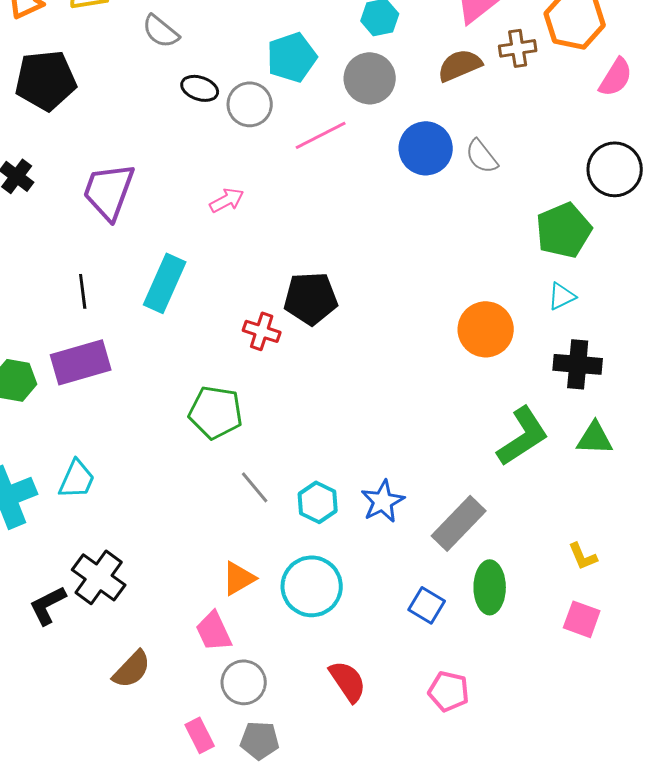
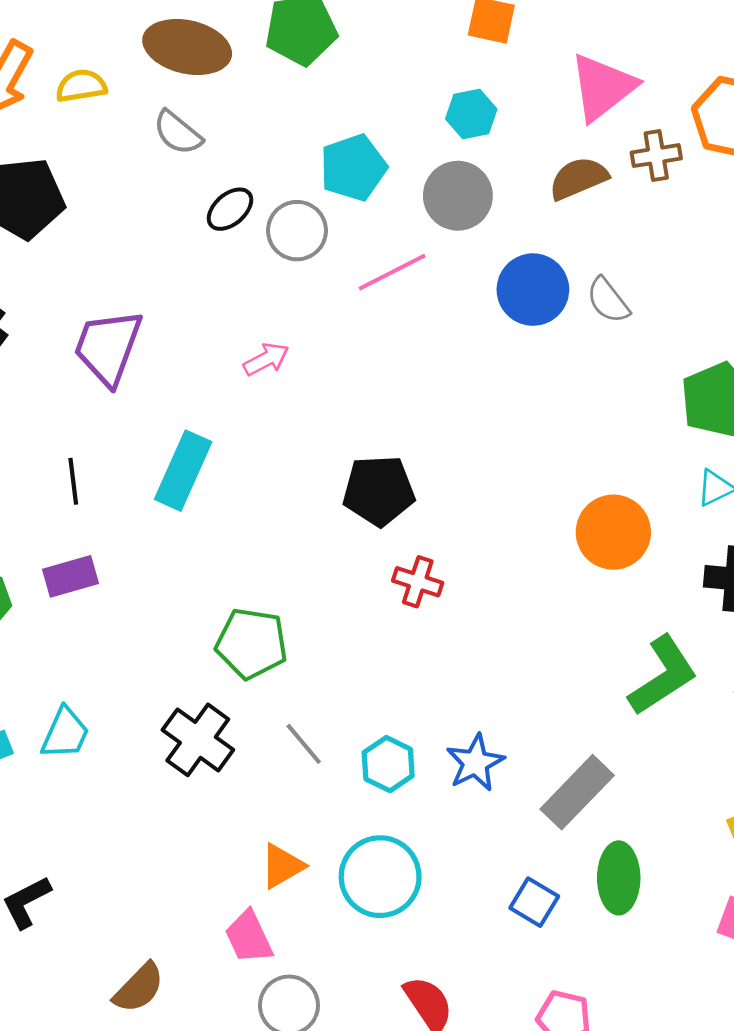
black ellipse: (200, 88) -> (230, 209), turned -60
red cross: (262, 331) -> (418, 582), moved
purple rectangle: (81, 362) -> (70, 576), size x0.7
black cross: (99, 577) -> (198, 740), moved

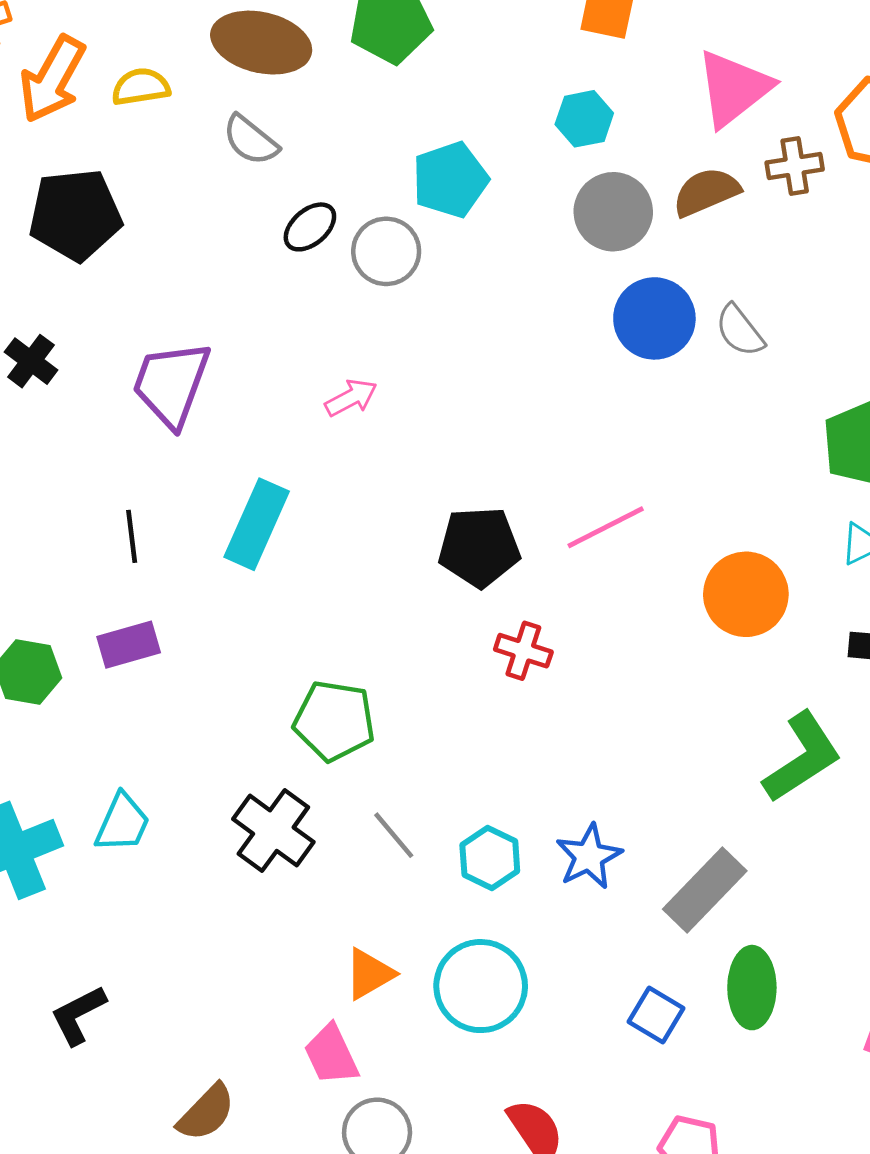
gray circle: (458, 196) -> (613, 212), moved
pink line: (392, 272) -> (606, 527), moved

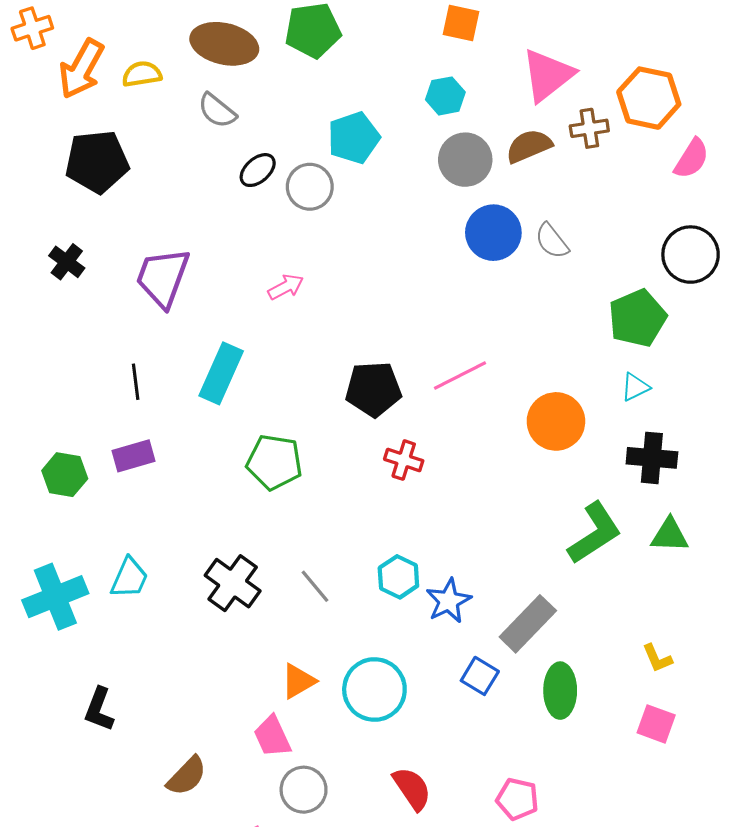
green pentagon: (334, 721) -> (274, 462), moved
cyan hexagon: (490, 858) -> (398, 577), moved
black L-shape: (78, 1015) -> (99, 709), turned -42
blue square: (656, 1015) -> (480, 676), moved

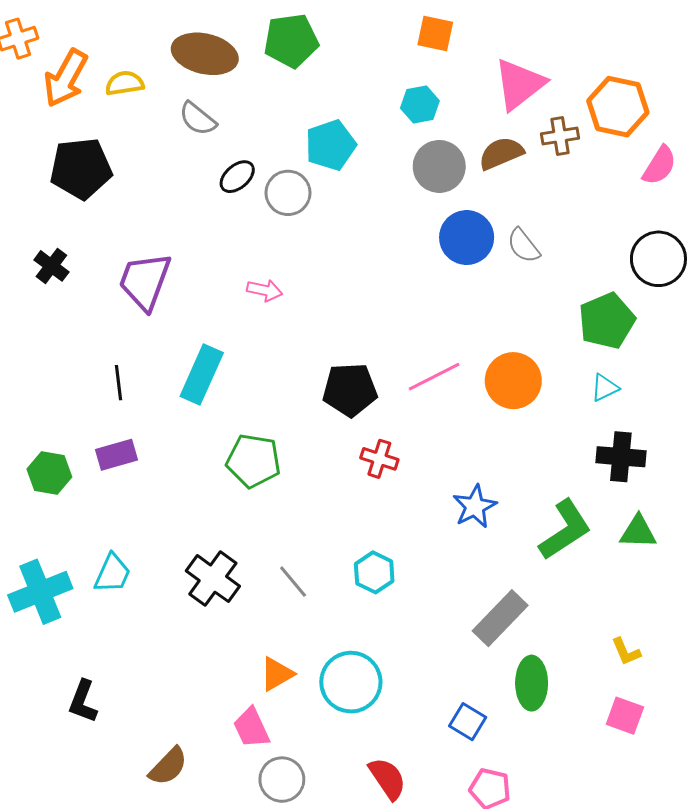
pink arrow: (286, 287) -> (265, 290), turned 40
orange circle: (556, 421) -> (513, 381), moved
blue star: (449, 601) -> (475, 506), moved
blue square: (480, 676) -> (468, 722), moved

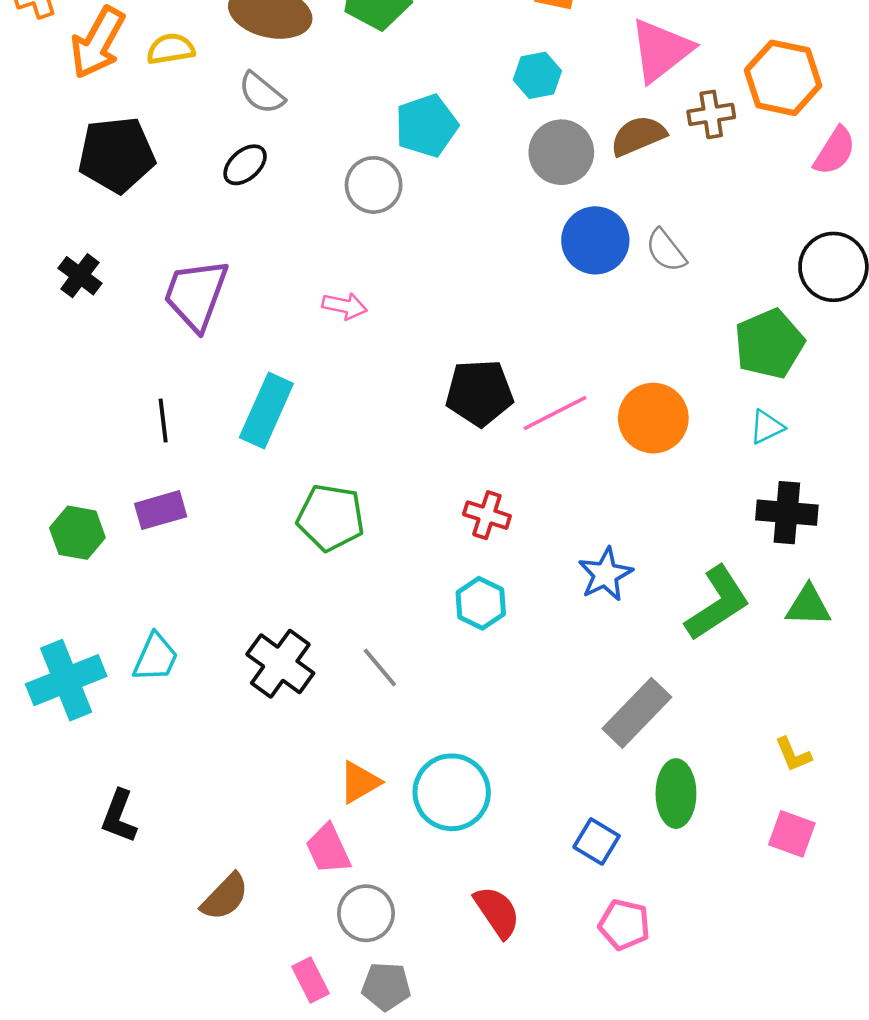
black ellipse: (237, 177) -> (245, 165), moved
black pentagon: (350, 390) -> (479, 393), moved
cyan hexagon: (374, 572) -> (481, 603), moved

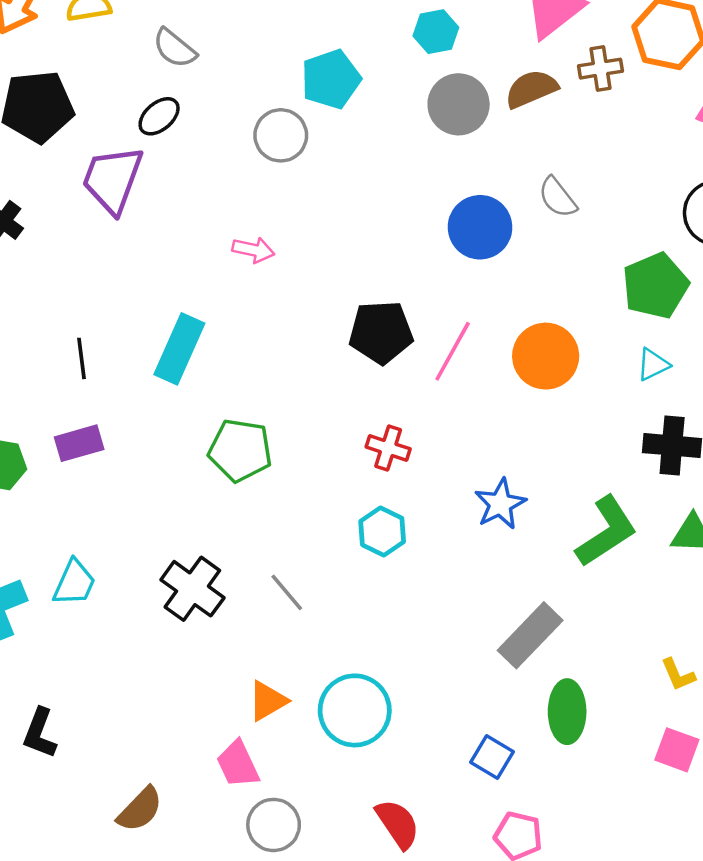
blue circle: (595, 240) -> (480, 227), moved
purple trapezoid: (196, 295) -> (113, 180), moved
pink line: (555, 413) -> (453, 351), turned -34

